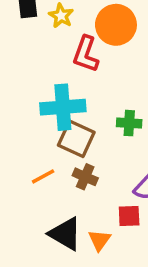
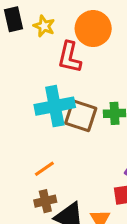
brown square: (76, 139) -> (81, 116), moved
brown cross: (85, 177) -> (45, 201), moved, turned -30

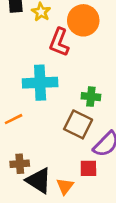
brown square: (81, 116) -> (78, 124), moved
orange line: (44, 169) -> (14, 119), moved

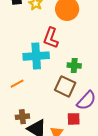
red L-shape: (59, 42) -> (51, 38), moved

